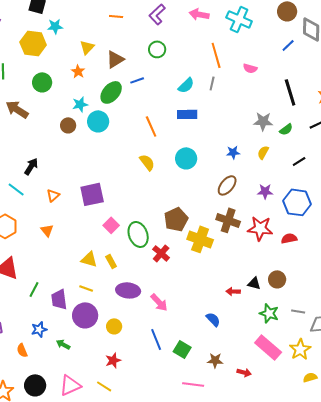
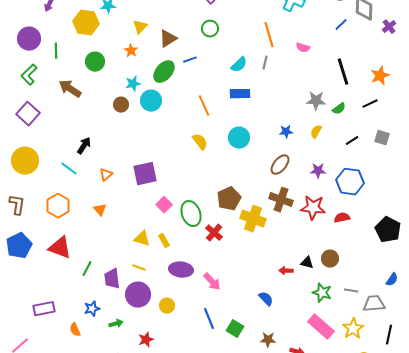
green arrow: (63, 344) -> (116, 324), turned 136
red star: (113, 360) -> (146, 340), moved

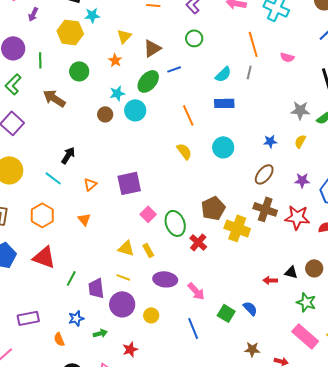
green square: (235, 329) -> (226, 313), moved

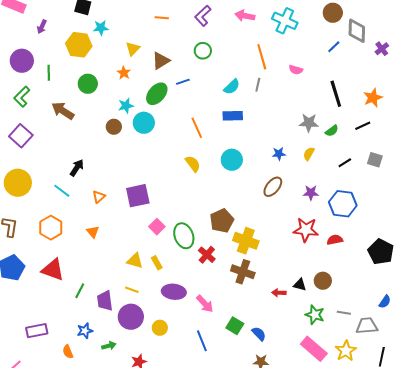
brown cross: (265, 209) -> (243, 272), moved
blue semicircle: (250, 308) -> (259, 334), moved

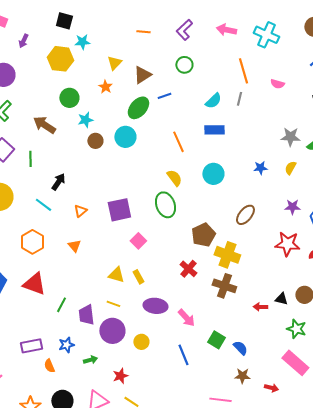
green line: (49, 73) -> (30, 159), moved
cyan star: (126, 106) -> (85, 120), moved
brown ellipse: (273, 187) -> (245, 215), moved
green ellipse: (184, 236) -> (165, 205), moved
purple rectangle: (37, 331) -> (31, 346), moved

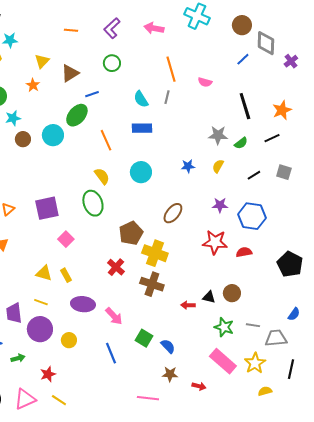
cyan cross: (266, 35) -> (197, 16), moved
cyan semicircle: (213, 101) -> (141, 99), turned 102
green ellipse: (138, 108) -> (77, 115), moved

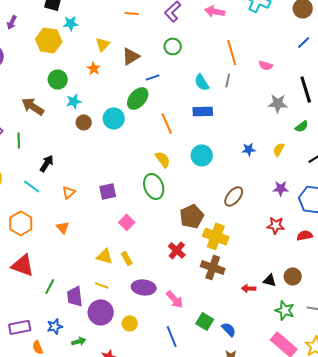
gray star: (218, 135) -> (278, 103), moved
purple square: (47, 208) -> (108, 191), size x0.7
red star: (215, 242) -> (276, 225), size x0.7

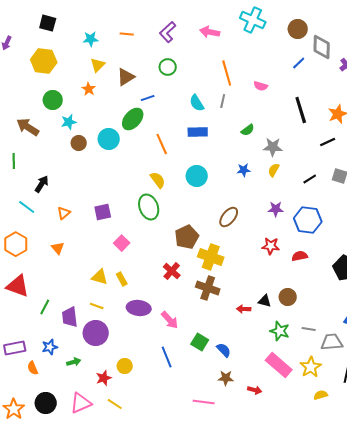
cyan star: (71, 23) -> (91, 39), moved
gray star: (278, 103) -> (273, 147), moved
green semicircle: (302, 126) -> (248, 130), moved
yellow circle: (130, 323) -> (125, 366), moved

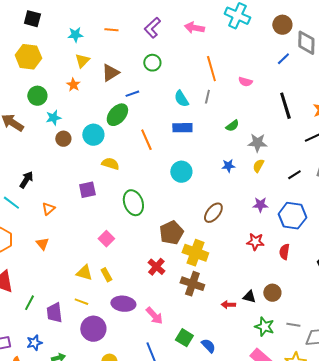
yellow semicircle: (158, 180) -> (110, 164), moved, turned -36
purple square: (103, 212) -> (87, 190), moved
red semicircle: (300, 256) -> (284, 252), turned -70
purple circle: (96, 333) -> (93, 329), moved

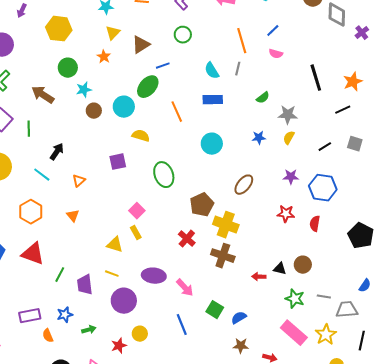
blue line: (283, 59) -> (273, 31), moved
yellow rectangle: (106, 275) -> (136, 233), moved
blue semicircle: (208, 346) -> (239, 318), turned -77

